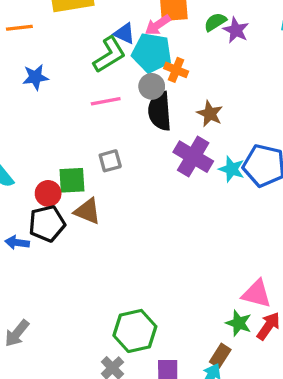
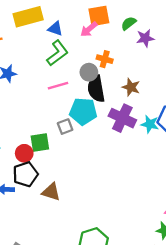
purple star: (236, 30) -> (145, 38), moved, turned -30
blue triangle: (124, 33) -> (55, 29), moved
cyan pentagon: (152, 53) -> (83, 111), moved
brown triangle: (87, 211) -> (51, 192), moved

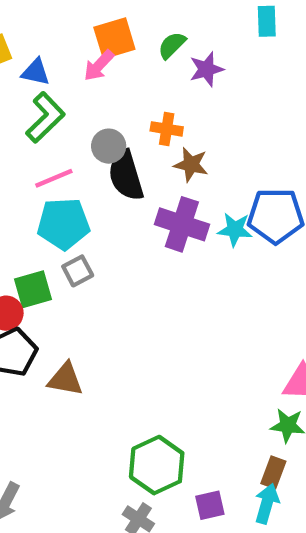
orange cross: (105, 59) -> (167, 129), moved
cyan pentagon: (83, 111) -> (64, 224), moved
gray square: (65, 127) -> (78, 271), moved

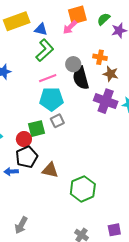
green hexagon: (157, 465) -> (83, 189), moved

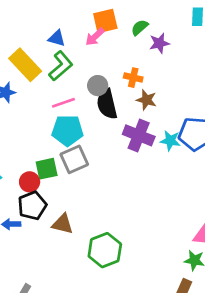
yellow rectangle: (17, 21) -> (25, 65), moved, turned 65
gray square: (57, 121) -> (74, 159), size x1.5

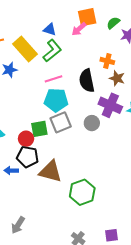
gray circle: (98, 86) -> (92, 123), moved
black pentagon: (32, 206) -> (28, 157), turned 30
brown triangle: (63, 224) -> (50, 171), size x1.4

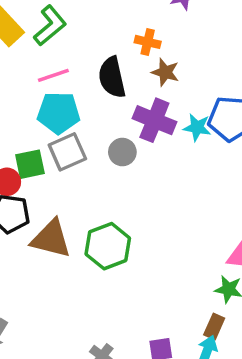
green hexagon: (82, 192) -> (108, 246), moved

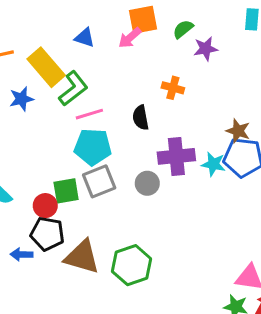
green L-shape: (50, 26) -> (73, 88), moved
brown star: (165, 72) -> (238, 131), moved
black semicircle: (112, 77) -> (141, 118), size x0.7
purple cross: (154, 120) -> (176, 156), turned -30

